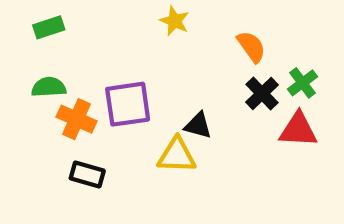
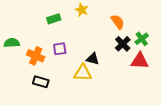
green rectangle: (49, 27) -> (54, 19), moved
green semicircle: (49, 87) -> (12, 43), moved
purple square: (128, 104) -> (60, 49), size x0.6

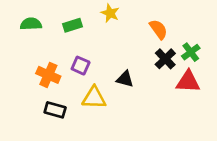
green semicircle: (12, 43) -> (31, 24), moved
purple square: (60, 49) -> (81, 66), turned 32
yellow triangle: (83, 73) -> (94, 98), moved

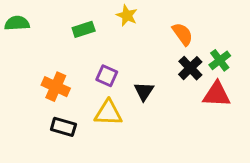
green semicircle: (31, 24) -> (17, 23), moved
purple square: (81, 66) -> (107, 76), moved
black triangle: (125, 79) -> (144, 91), turned 48

